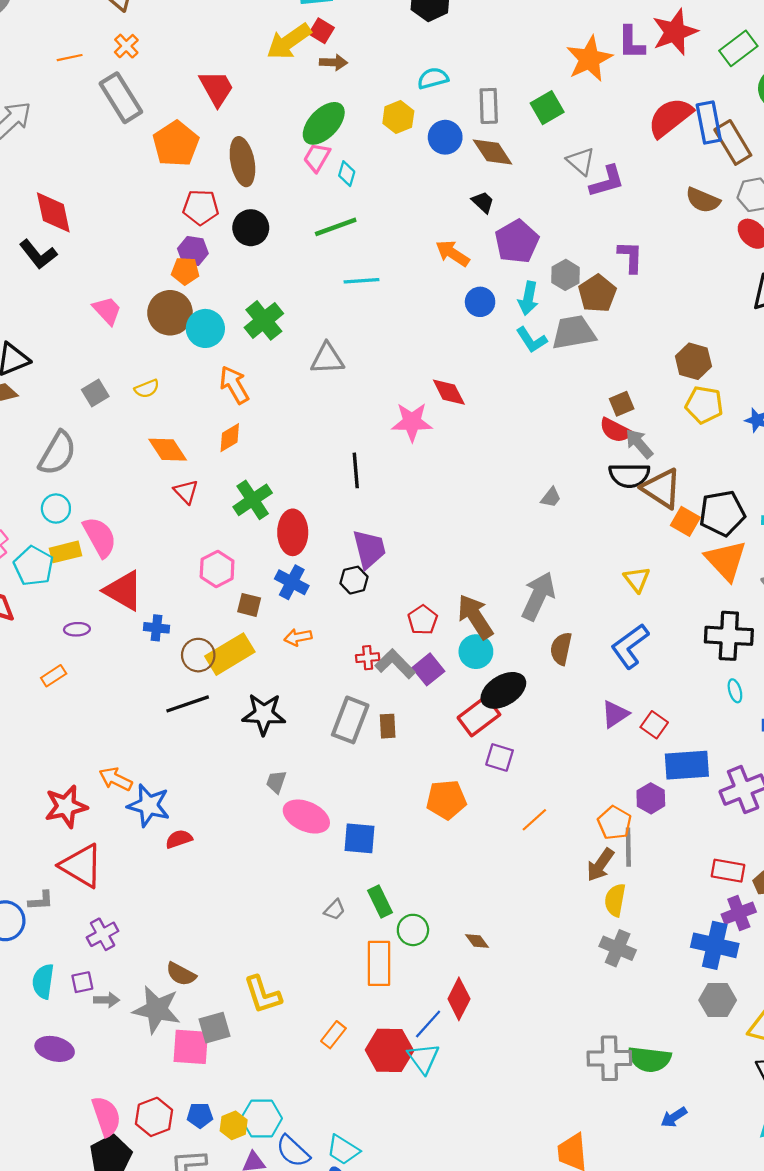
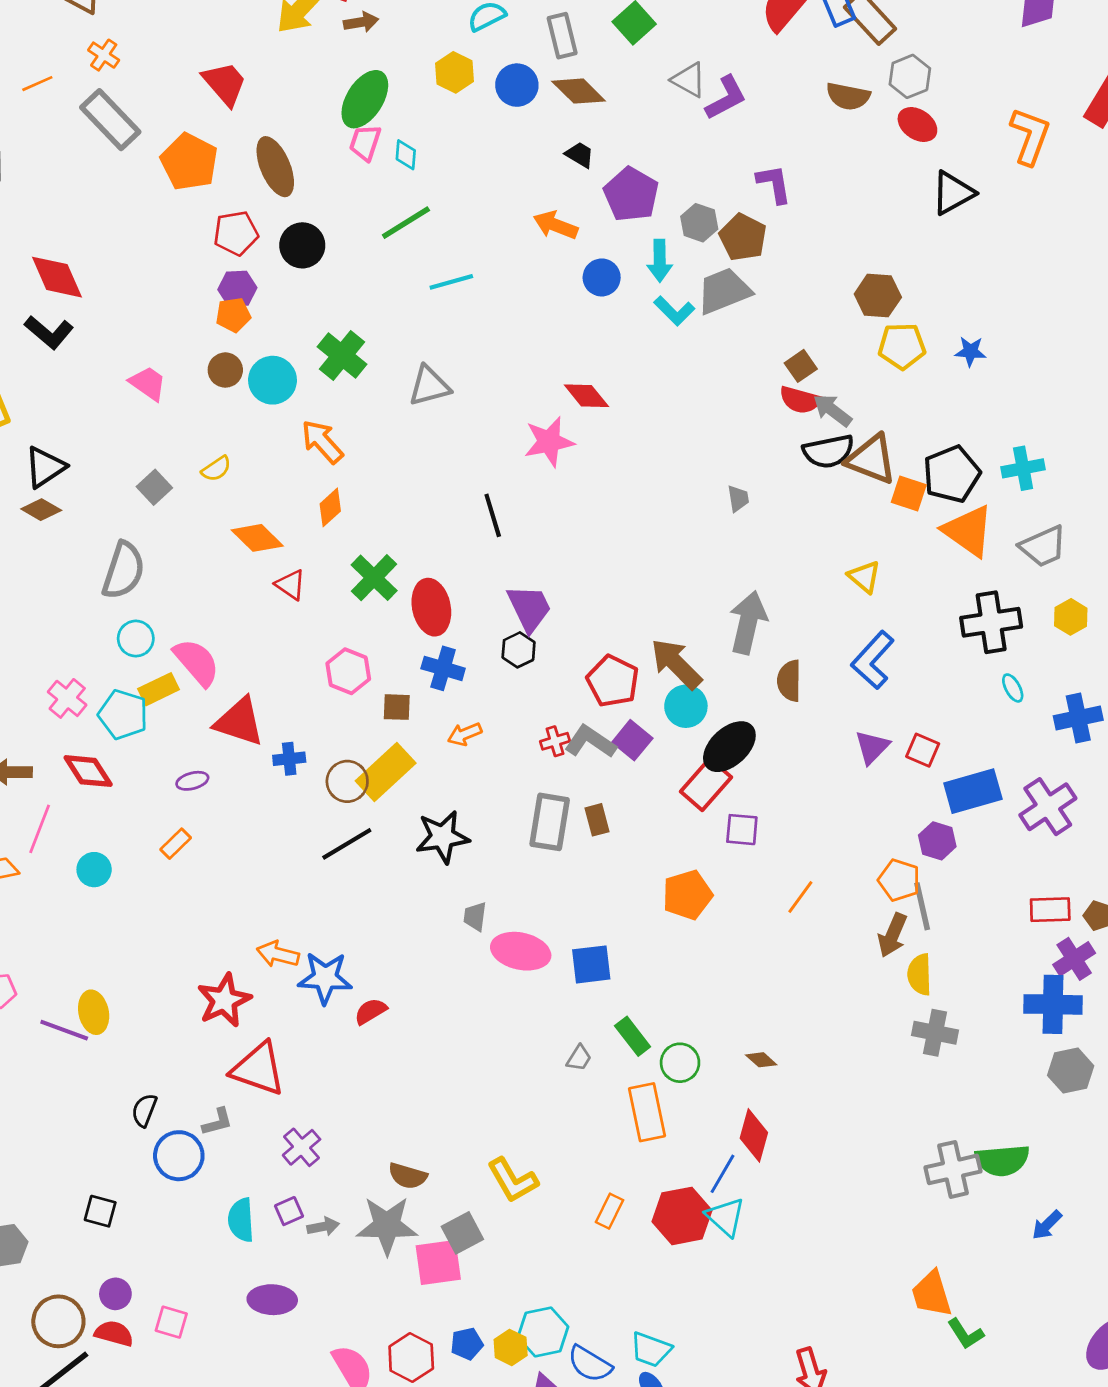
brown circle: (170, 313) -> (225, 370), size x0.6
gray trapezoid: (551, 497) -> (738, 499), turned -35
red pentagon: (423, 620) -> (613, 681), size x1.4

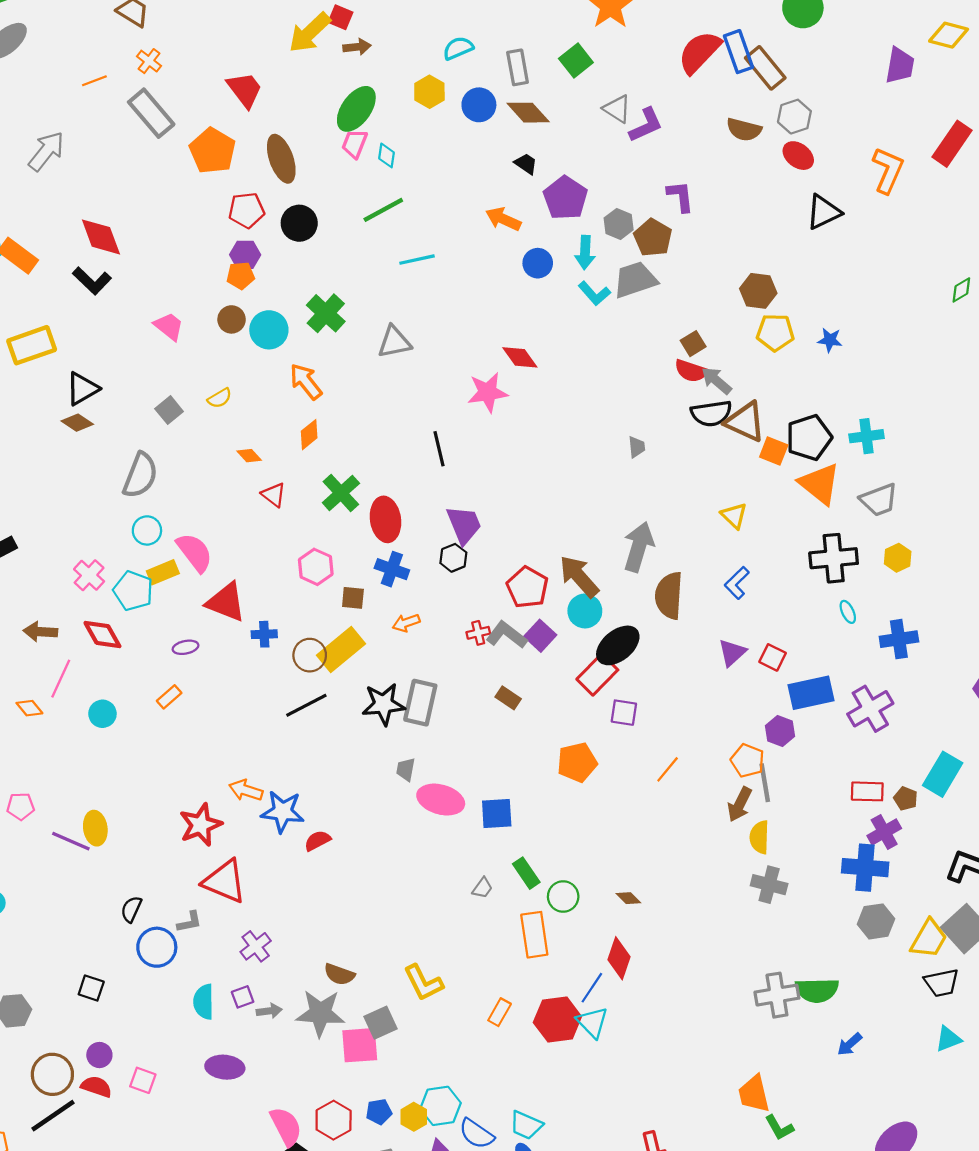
orange diamond: (257, 538) -> (249, 456), size x0.6
blue L-shape: (873, 660) -> (737, 583), size x0.7
brown semicircle: (789, 681) -> (669, 596), size x1.4
brown rectangle: (597, 820) -> (508, 698), turned -45
gray rectangle: (550, 822) -> (420, 703), moved

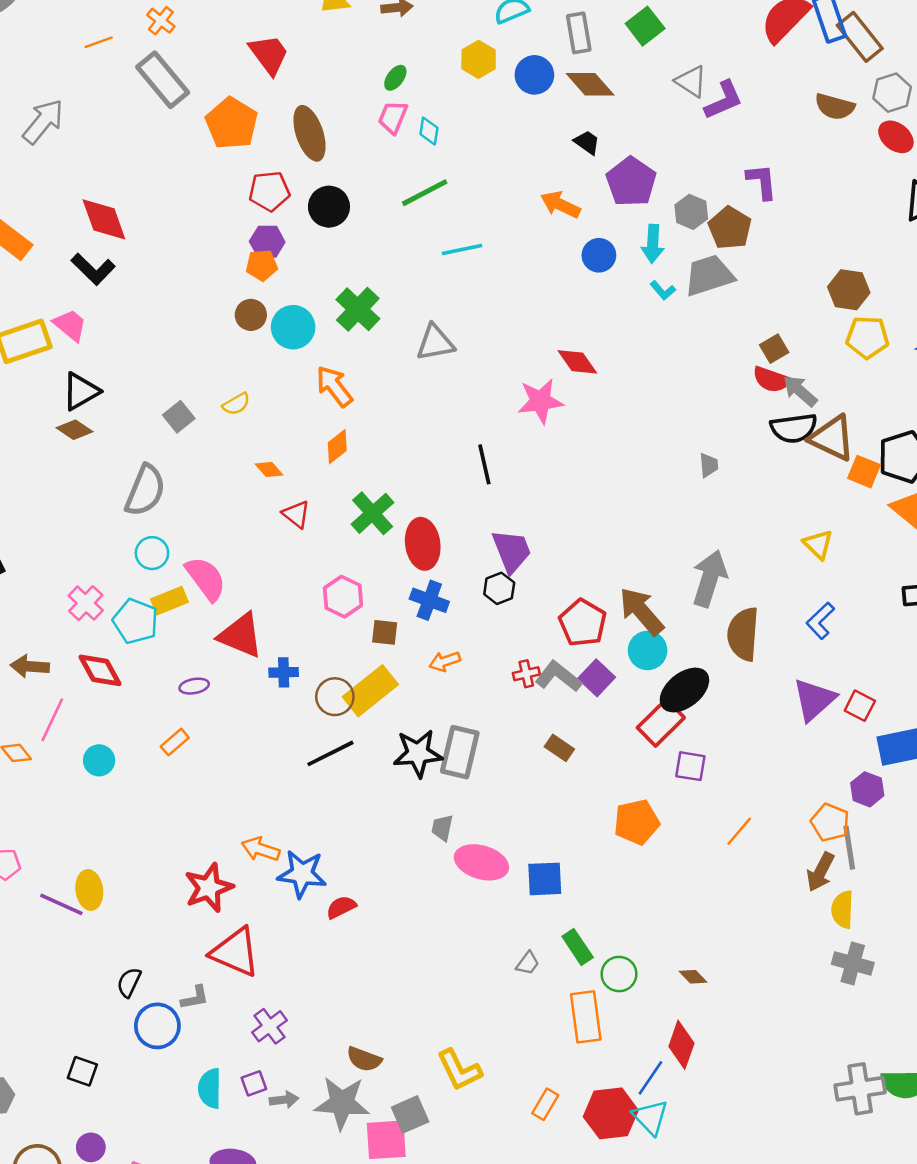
green ellipse: (356, 109) -> (395, 78), size x0.5
cyan L-shape: (594, 293) -> (663, 290), size x0.7
pink trapezoid: (169, 326) -> (70, 325), moved
purple triangle: (732, 653) -> (814, 700), size x1.4

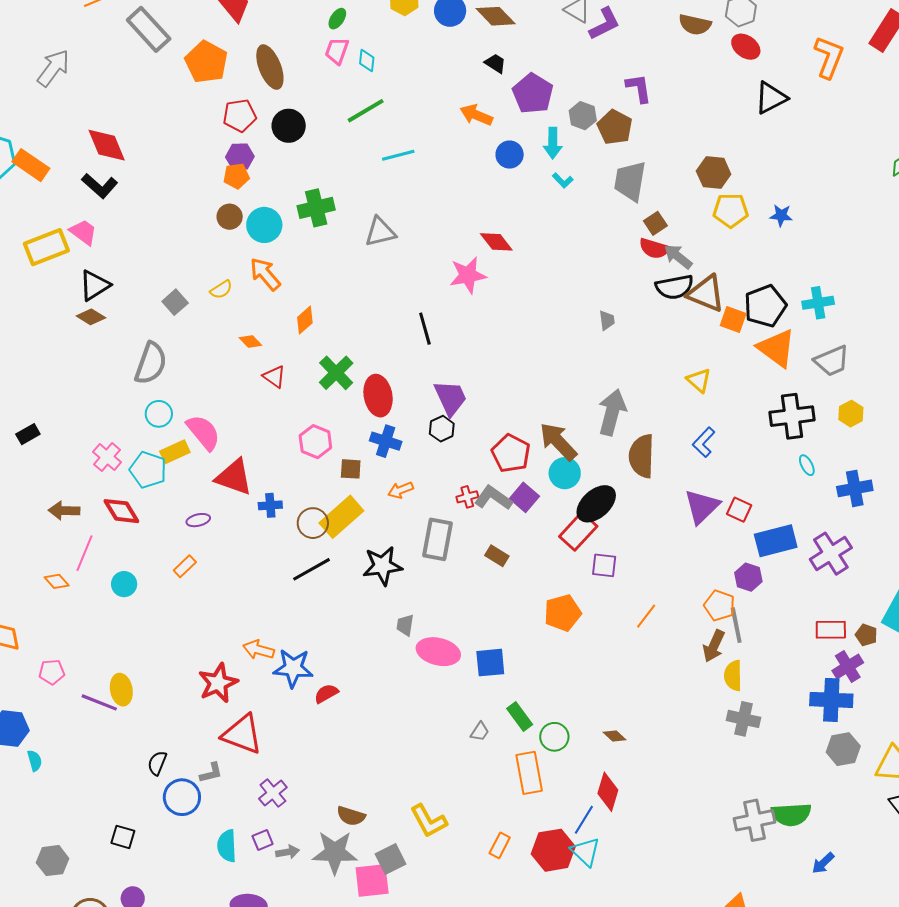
gray trapezoid: (709, 275) -> (630, 181), moved, turned -60
green cross: (358, 309) -> (316, 208), turned 36
orange arrow: (334, 386) -> (265, 274), moved
gray rectangle: (460, 752) -> (437, 539), moved

